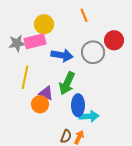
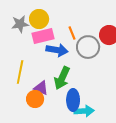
orange line: (84, 15) -> (72, 33), moved
pink rectangle: (35, 41) -> (43, 36), moved
gray star: (17, 43) -> (20, 24), moved

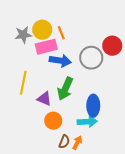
orange line: (72, 33) -> (61, 33), moved
orange circle: (35, 99) -> (53, 121), moved
blue ellipse: (73, 100) -> (93, 106), moved

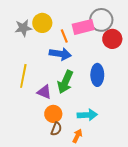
orange line: (61, 33) -> (64, 36), moved
pink rectangle: (46, 47) -> (83, 27), moved
gray circle: (91, 58) -> (101, 20), moved
blue ellipse: (93, 106) -> (97, 75), moved
brown semicircle: (64, 142) -> (56, 129), moved

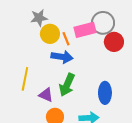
yellow circle: (42, 23) -> (50, 34), moved
gray star: (23, 28) -> (39, 18), moved
blue ellipse: (97, 75) -> (105, 93), moved

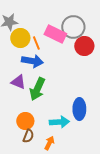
pink rectangle: (85, 30) -> (55, 34), turned 40
blue ellipse: (105, 93) -> (79, 109), moved
purple triangle: (46, 95) -> (18, 82), moved

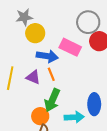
pink rectangle: (55, 34) -> (70, 47), moved
orange line: (36, 43) -> (51, 74), moved
green arrow: (37, 89) -> (52, 100), moved

